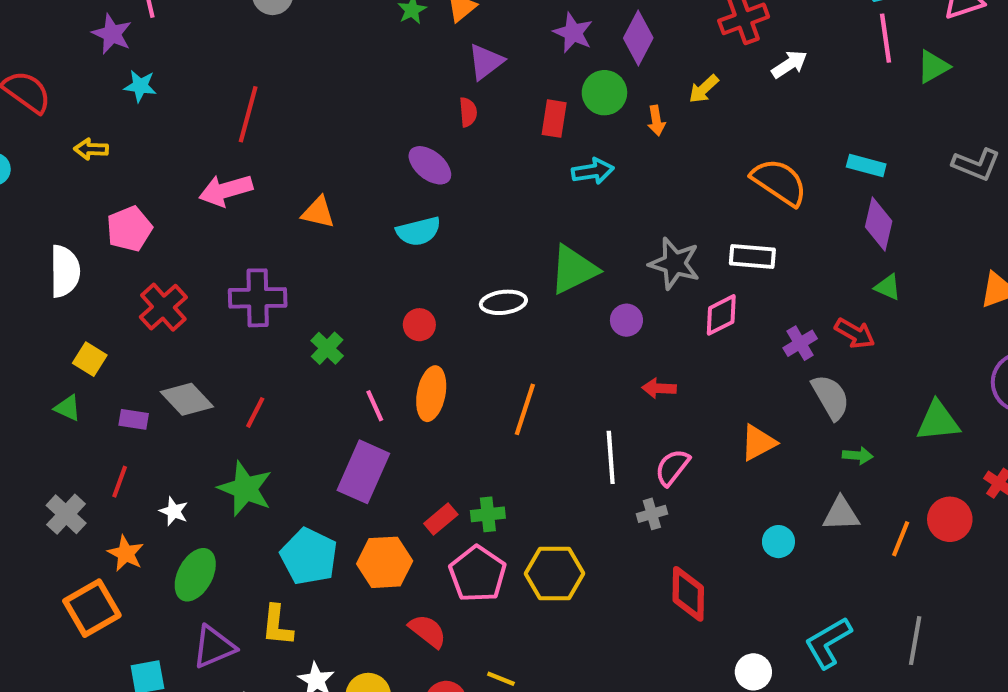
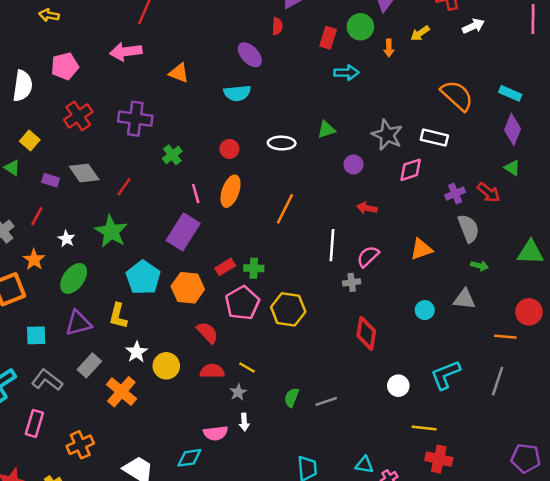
green triangle: (574, 269) -> (326, 130), size x0.6
orange line: (901, 539) -> (505, 337), moved, turned 65

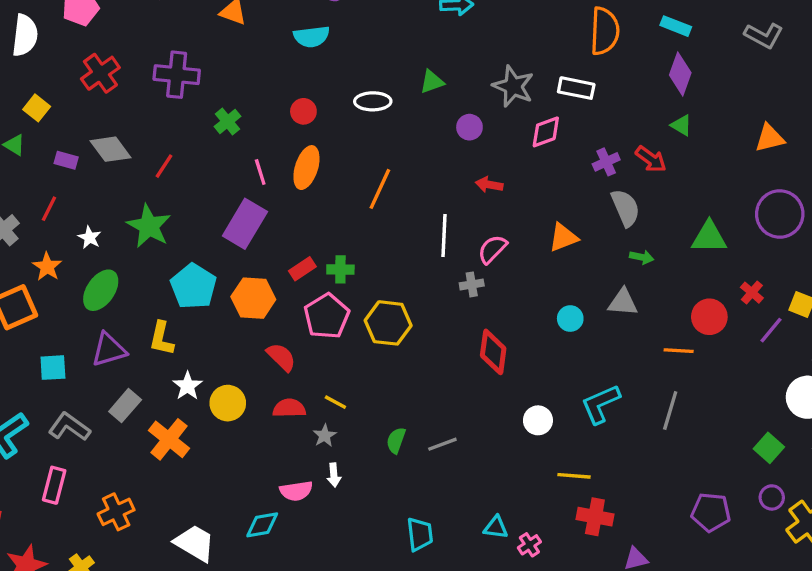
orange semicircle: (457, 96) -> (605, 31), turned 52

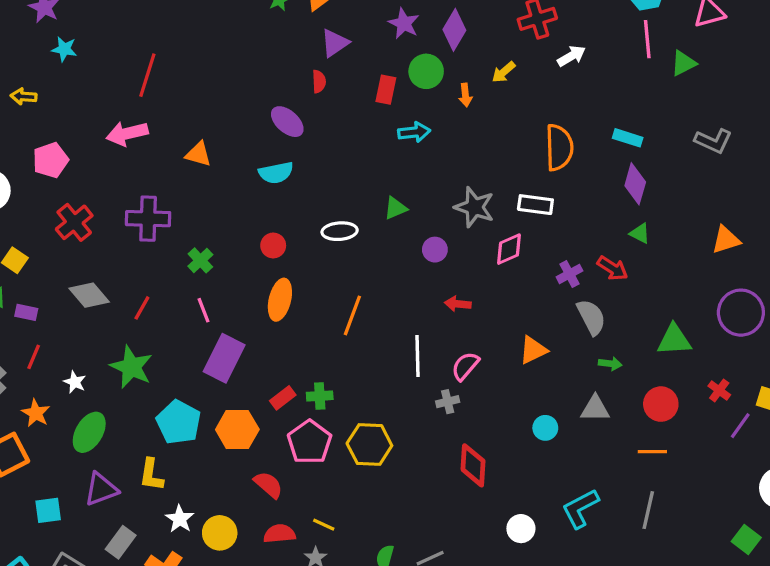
purple rectangle: (66, 160) -> (26, 312), moved
pink line: (260, 172) -> (203, 310), moved
red circle: (709, 317) -> (661, 404), moved

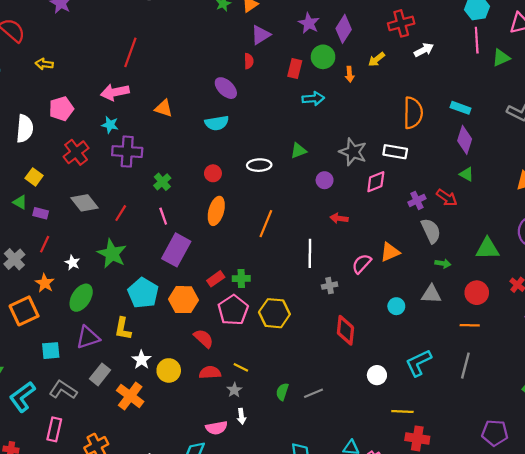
cyan star: (64, 49) -> (110, 125), moved
pink semicircle: (465, 366) -> (362, 264), moved

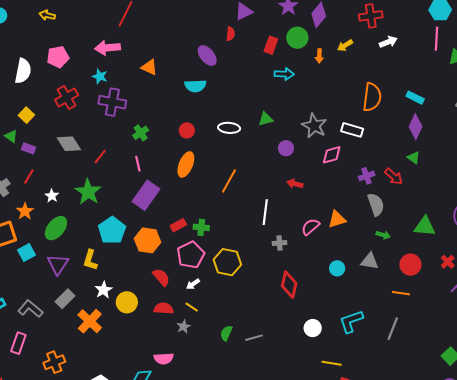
purple triangle: (88, 337) -> (58, 264), turned -45
cyan square: (51, 351) -> (27, 252), moved, turned -30
white arrow: (241, 416) -> (193, 284), moved, turned 56

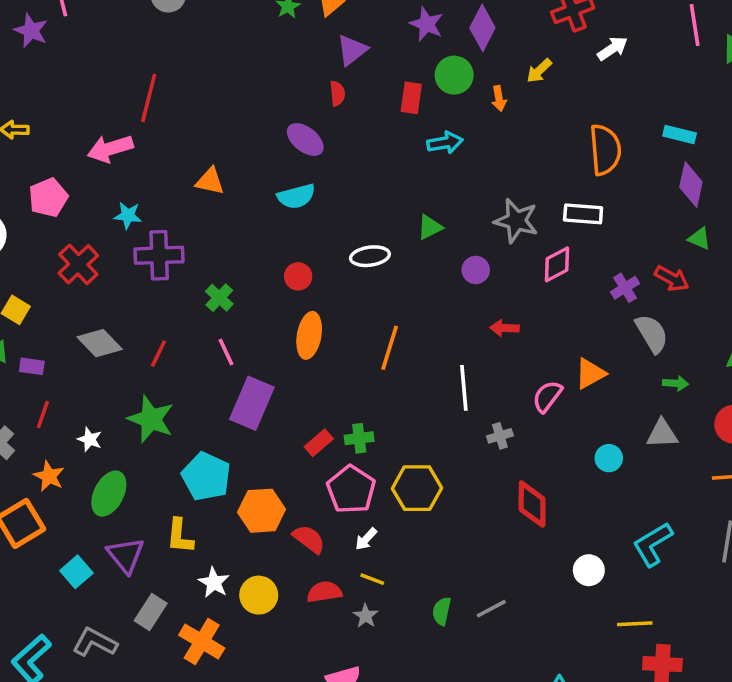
pink arrow: (107, 48) -> (110, 149), moved
orange hexagon: (147, 240) -> (262, 511), moved
cyan square: (27, 252) -> (76, 572), moved

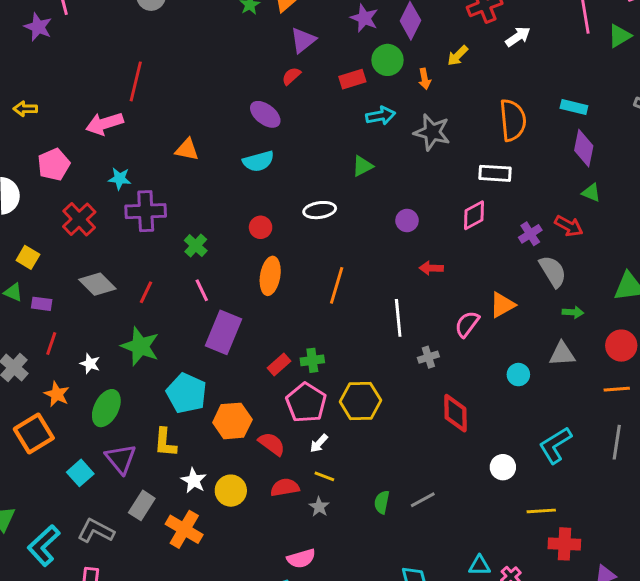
red semicircle: (337, 93) -> (291, 76), turned -126
red rectangle: (411, 98) -> (352, 79), turned 65
gray star: (516, 221) -> (432, 132), moved
green triangle: (430, 227) -> (362, 166), moved

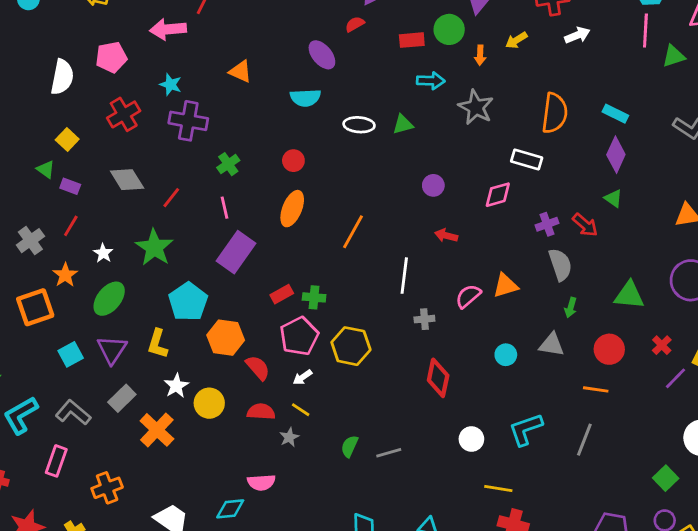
white ellipse: (320, 210) -> (359, 125), moved
green arrow: (573, 312) -> (571, 308), turned 90

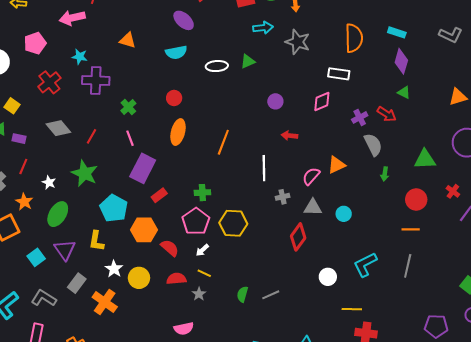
red rectangle: (282, 294) -> (159, 195), moved
gray triangle: (552, 345) -> (313, 207), moved
red diamond: (438, 378) -> (298, 237), turned 32

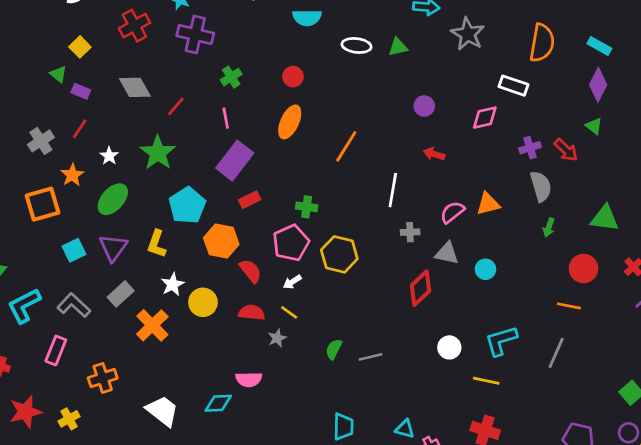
yellow line: (352, 309) -> (486, 381), moved

